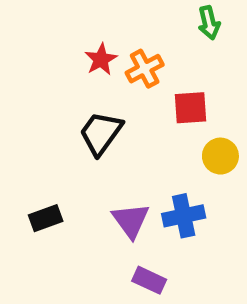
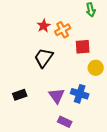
blue cross: (184, 216) -> (80, 94), turned 30

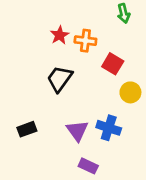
orange cross: (63, 30) -> (85, 41), turned 35
red square: (83, 47) -> (113, 64), turned 35

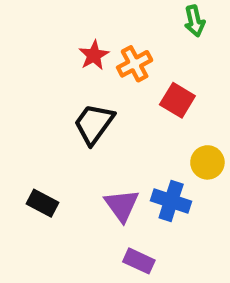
orange cross: (85, 41) -> (135, 64), turned -35
yellow circle: (130, 92) -> (207, 162), moved
black rectangle: (27, 129) -> (42, 203), turned 48

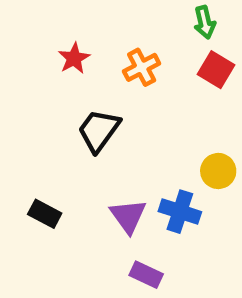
red star: (94, 55) -> (74, 58), moved
red square: (177, 100) -> (216, 70), moved

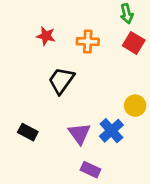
red star: (74, 58) -> (46, 36), turned -30
orange cross: (142, 67) -> (88, 42), turned 30
blue cross: (180, 212) -> (111, 131), turned 30

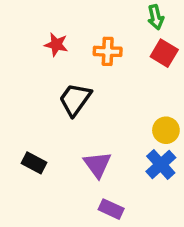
blue cross: (111, 131) -> (161, 164), moved

